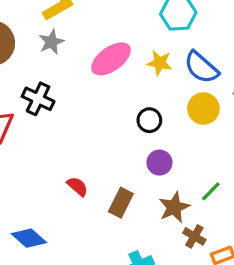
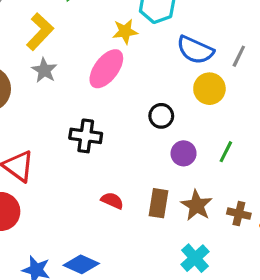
yellow star: (159, 63) -> (125, 31), moved
black cross: (38, 99) -> (86, 136), moved
green line: (211, 191) -> (226, 152), moved
brown star: (174, 207) -> (197, 205), moved

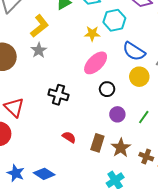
pink ellipse: (106, 69) -> (96, 63), moved

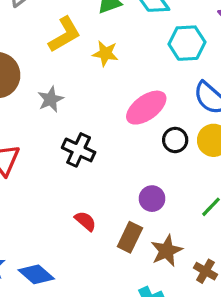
yellow star: (92, 34) -> (105, 53), moved
gray star: (39, 50) -> (51, 99), moved
black circle: (107, 89) -> (175, 140), moved
purple circle: (117, 114) -> (152, 199), moved

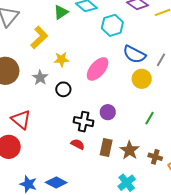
yellow star: (105, 53) -> (61, 59), moved
black circle: (175, 140) -> (63, 89), moved
black cross: (79, 150) -> (84, 122), moved
purple circle: (152, 199) -> (108, 112), moved

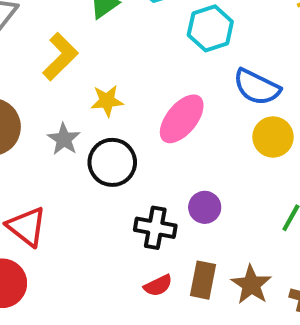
black circle: (63, 89) -> (112, 162), size x1.5
red semicircle: (78, 144) -> (158, 285), moved, turned 128

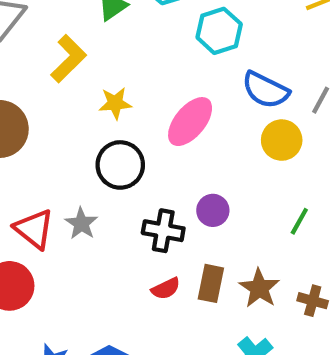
gray star: (64, 139) -> (81, 224), moved

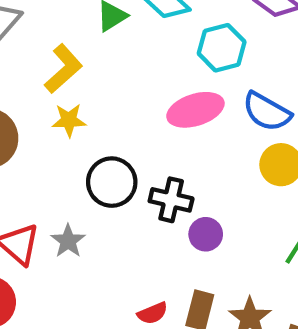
yellow star: (115, 103) -> (69, 120), moved
pink ellipse: (190, 122) -> (195, 110), moved, turned 30
black cross: (163, 231) -> (171, 200), moved

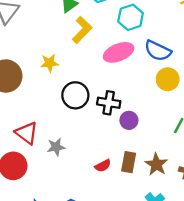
yellow L-shape: (63, 69) -> (82, 30), moved
gray star: (68, 241) -> (56, 147), moved, turned 30

